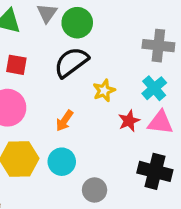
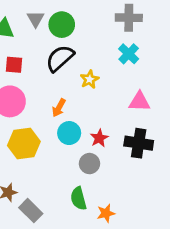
gray cross: (158, 46) -> (129, 18), moved
cyan cross: (154, 88) -> (129, 54), moved
red star: (129, 121) -> (99, 138), moved
cyan circle: (62, 162) -> (69, 133), moved

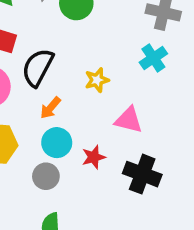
black semicircle: (60, 58) -> (38, 67), moved, turned -32
pink triangle: (139, 102) -> (129, 120), moved
gray circle: (89, 164) -> (46, 176), moved

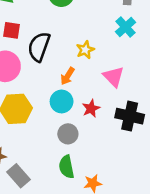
orange arrow: (50, 108) -> (68, 76), moved
pink triangle: (129, 120) -> (114, 77), turned 40
gray circle: (46, 176) -> (68, 134), moved

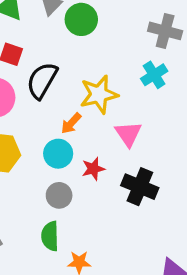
yellow star: (85, 50) -> (99, 94), size x1.6

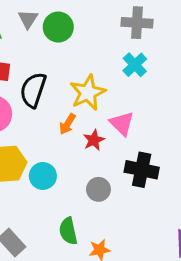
cyan circle: (58, 154) -> (43, 176), moved
red star: (93, 169) -> (94, 140), moved
gray circle: (59, 195) -> (98, 189), moved

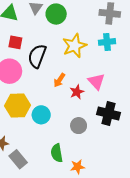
cyan cross: (135, 65) -> (107, 42), turned 35
yellow star: (88, 93) -> (75, 46), moved

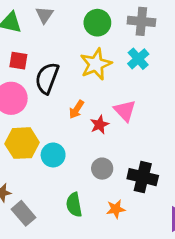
green circle: (56, 14) -> (97, 23), moved
cyan cross: (107, 42) -> (138, 59), turned -35
black cross: (109, 114) -> (143, 177), moved
orange star: (77, 167) -> (116, 209), moved

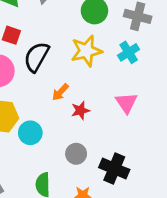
pink triangle: (125, 111) -> (126, 103), moved

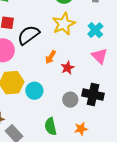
cyan cross: (129, 52) -> (95, 30), moved
black semicircle: (37, 57) -> (29, 35), turned 35
black cross: (114, 169) -> (93, 95), moved

